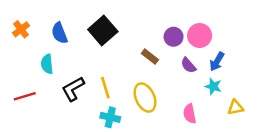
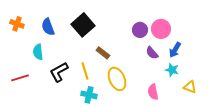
orange cross: (21, 29) -> (17, 24), turned -32
brown rectangle: (150, 57) -> (103, 53), moved
yellow triangle: (236, 107) -> (190, 87), turned 32

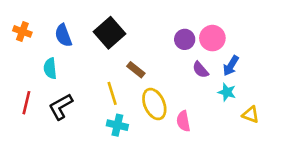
black L-shape: (59, 72) -> (61, 107), moved
red line: (20, 78) -> (26, 103), turned -60
pink semicircle: (153, 92) -> (183, 121), moved

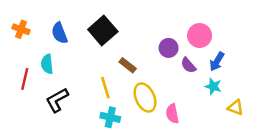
purple circle: (185, 39) -> (169, 48), moved
red line: (26, 103) -> (25, 79), moved

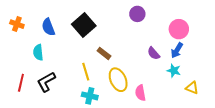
pink circle: (200, 36) -> (179, 29), moved
purple circle: (169, 48) -> (137, 14), moved
red line: (25, 79) -> (21, 83), moved

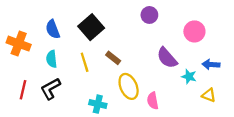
orange cross: (17, 24) -> (19, 44), moved, size x1.5
blue arrow: (177, 50) -> (211, 64), moved, turned 63
cyan semicircle: (38, 52) -> (52, 59), moved
purple semicircle: (154, 53) -> (167, 58), size x1.5
yellow line: (86, 72) -> (85, 62), moved

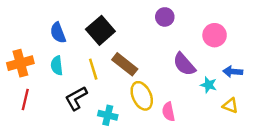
orange cross: (19, 44) -> (20, 63), moved, turned -35
brown rectangle: (113, 58) -> (125, 64), size x1.5
black L-shape: (50, 89) -> (76, 98), moved

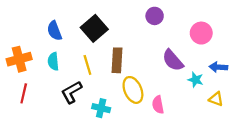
brown rectangle: (125, 64) -> (117, 60), turned 55

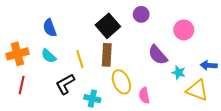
black square: (94, 28) -> (108, 26), moved
cyan semicircle: (53, 61) -> (49, 56), turned -42
blue arrow: (218, 67) -> (209, 65), moved
yellow triangle: (216, 99) -> (197, 90), size x1.6

